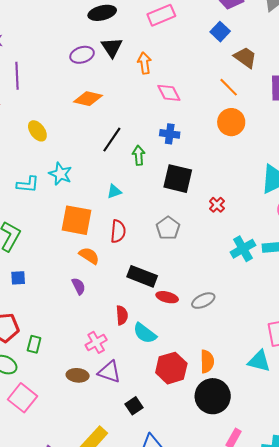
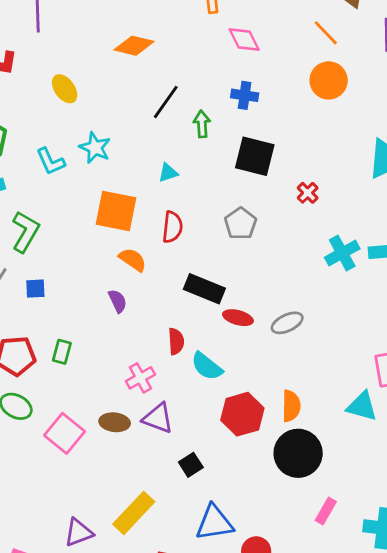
cyan L-shape: (28, 184) -> (50, 161), turned 60
green rectangle: (34, 344) -> (62, 352), moved
pink square: (23, 398) -> (64, 433), moved

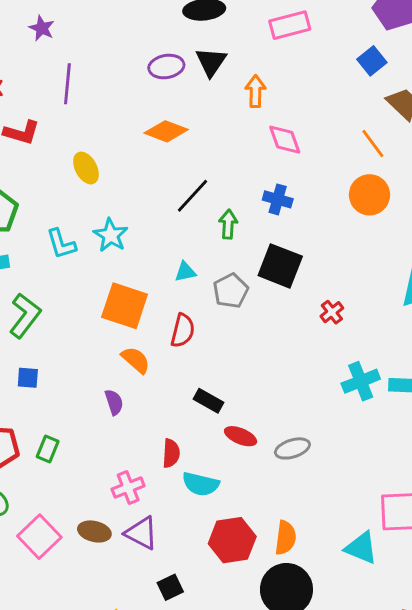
gray pentagon: (240, 224) -> (231, 291), moved
black rectangle: (204, 289) -> (208, 401), size x0.7
cyan semicircle: (207, 366) -> (201, 484), turned -32

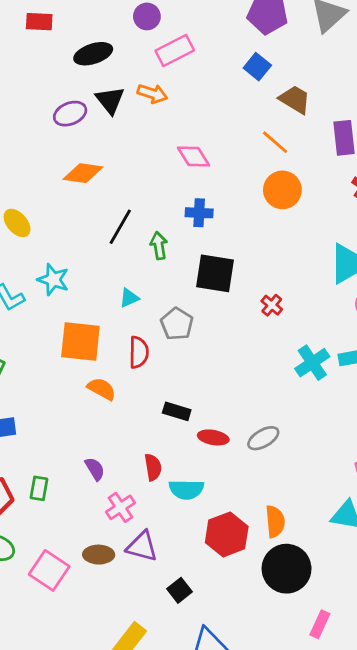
orange arrow: (255, 91) -> (152, 94), moved, turned 120
gray pentagon: (231, 291) -> (177, 324), moved
purple semicircle: (114, 402) -> (95, 469), moved

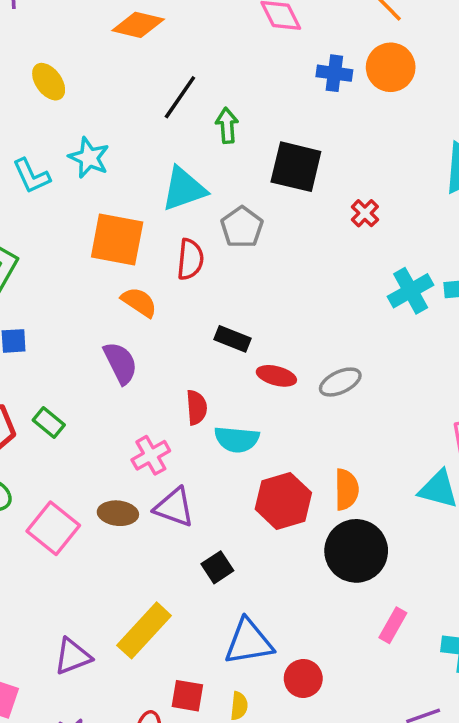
blue cross: (199, 213) -> (334, 73), moved
cyan triangle: (129, 298) -> (184, 189), size x1.8
purple semicircle: (95, 469) -> (120, 363), moved, size x1.4
green rectangle: (39, 488) -> (49, 422), turned -65

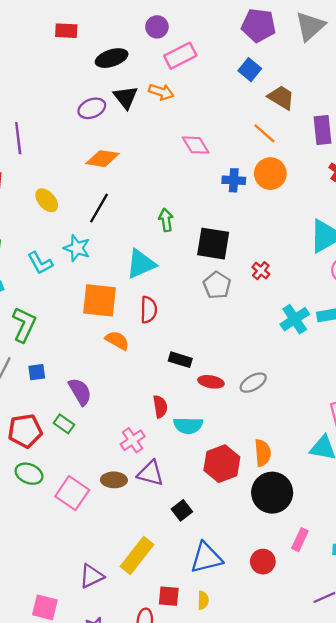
black line: (180, 97) -> (99, 208), moved
gray pentagon: (242, 227) -> (217, 285), moved
purple semicircle: (120, 363) -> (80, 392), moved
red circle: (303, 678) -> (263, 562), moved

